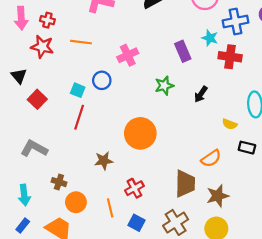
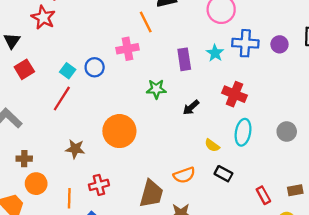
orange line: (81, 42) -> (146, 22), moved, turned 42
red cross: (230, 57) -> (234, 94), moved
brown cross: (59, 182) -> (24, 159), turned -32

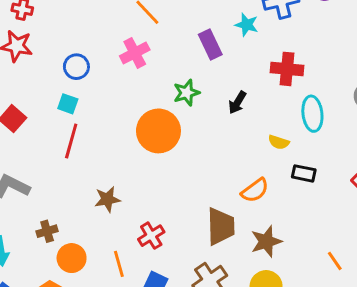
blue circle: (95, 67) -> (76, 67), moved
orange circle: (119, 131) -> (158, 131), moved

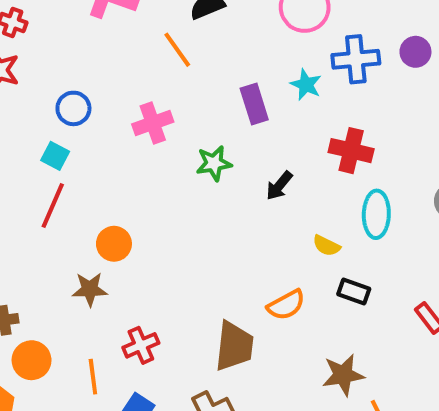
pink cross: (135, 53) -> (153, 123), moved
orange circle: (158, 131) -> (114, 244), moved, size x0.6
brown star: (266, 241) -> (343, 375), moved

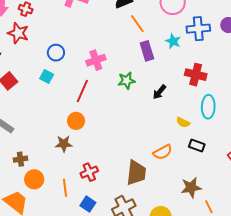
orange line: (177, 50) -> (137, 24), moved
red line: (53, 206) -> (82, 91), moved

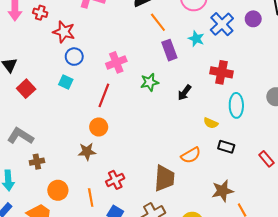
blue cross: (198, 29) -> (222, 24), turned -35
red star: (18, 33) -> (64, 32), moved
brown cross: (20, 159) -> (37, 162), moved

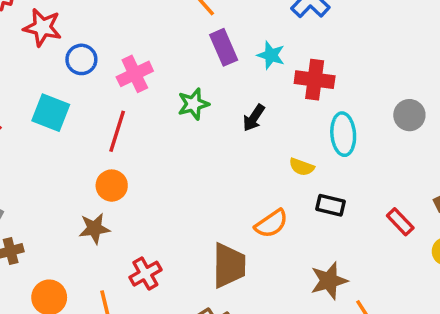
cyan star: (196, 39) -> (271, 55), moved
blue circle: (74, 57) -> (81, 59), moved
cyan square: (66, 82) -> (51, 113), size x1.5

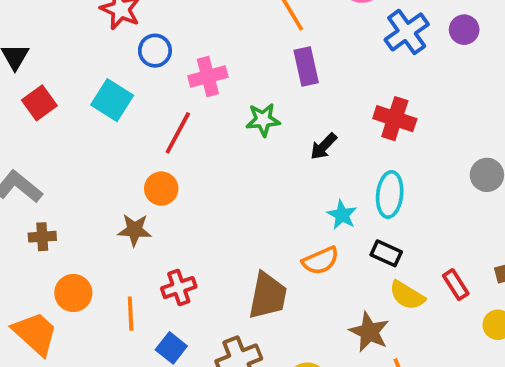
cyan star: (271, 55) -> (342, 215), moved
cyan ellipse: (343, 134) -> (390, 194), moved
yellow semicircle: (302, 167) -> (407, 295), moved, size x1.4
brown star: (329, 281) -> (369, 332), turned 30

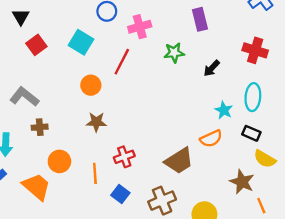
orange circle: (161, 189) -> (91, 85), moved
brown trapezoid: (268, 296) -> (179, 161), turned 48

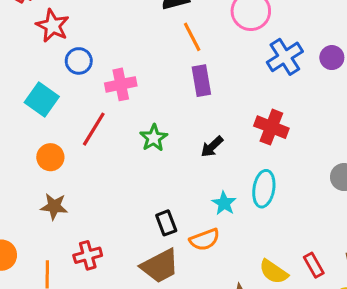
green star: (174, 53) -> (154, 138), moved, turned -30
black rectangle: (251, 133) -> (166, 223), moved, turned 42

